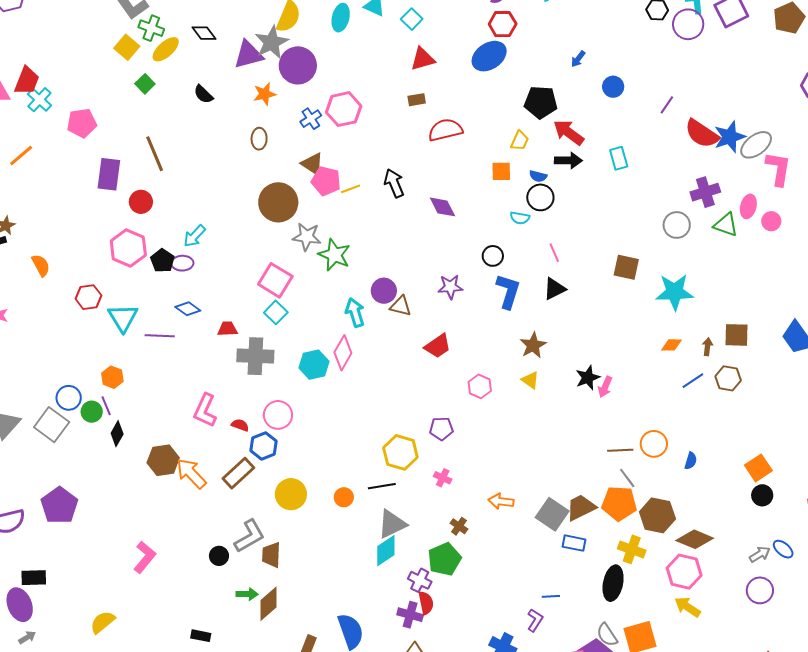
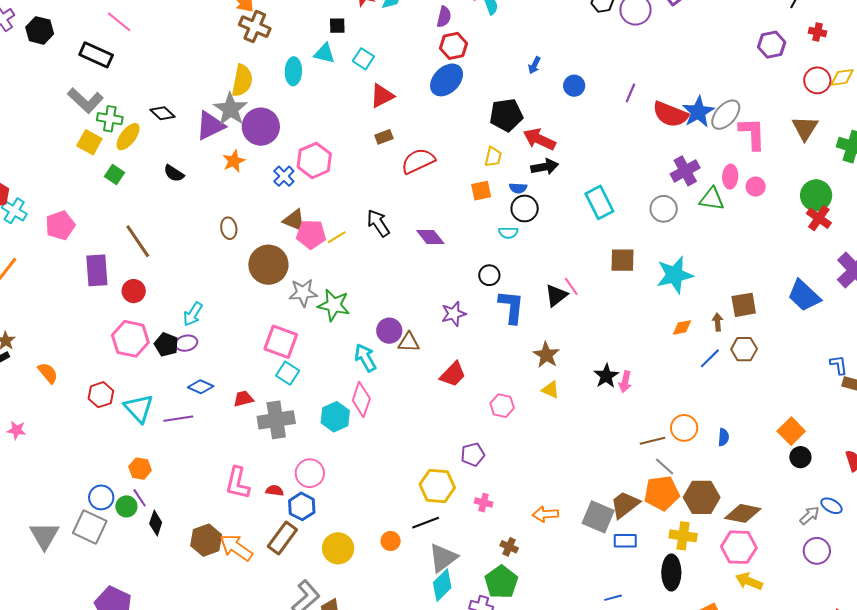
brown ellipse: (259, 139) -> (229, 228), moved
cyan rectangle: (619, 158) -> (599, 202), moved, size x1.4
pink line: (554, 253) -> (571, 286), moved

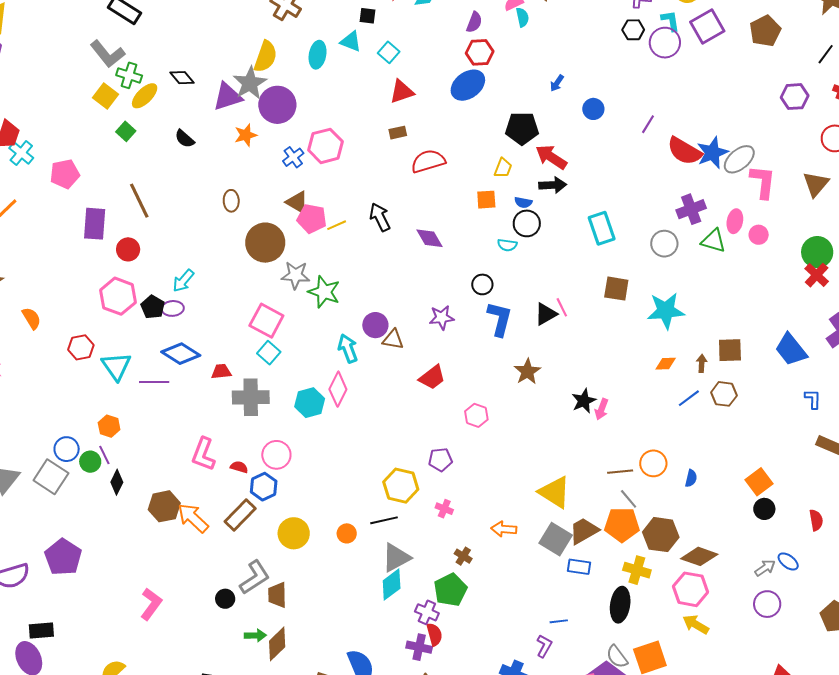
blue L-shape: (839, 365) -> (813, 399), moved
blue diamond: (201, 387) -> (181, 354), size x1.5
yellow triangle: (551, 390) -> (555, 492), moved, size x1.8

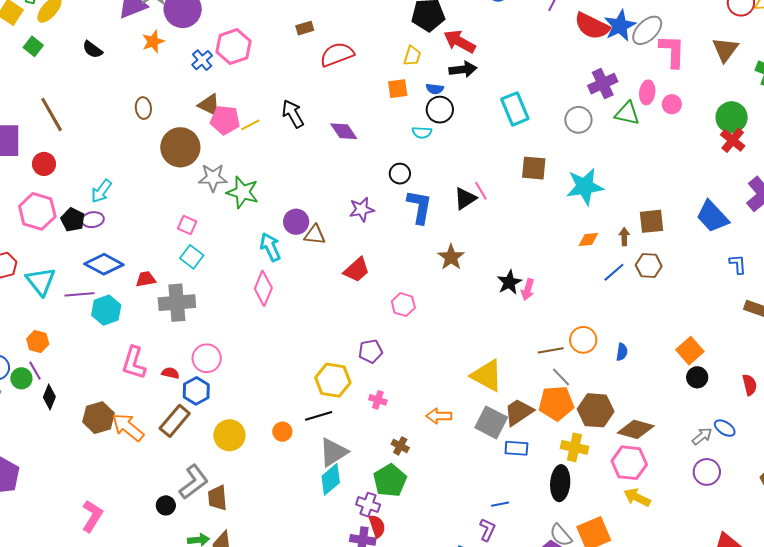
pink square: (266, 321) -> (187, 225), size x0.6
cyan hexagon: (310, 403) -> (106, 310), moved

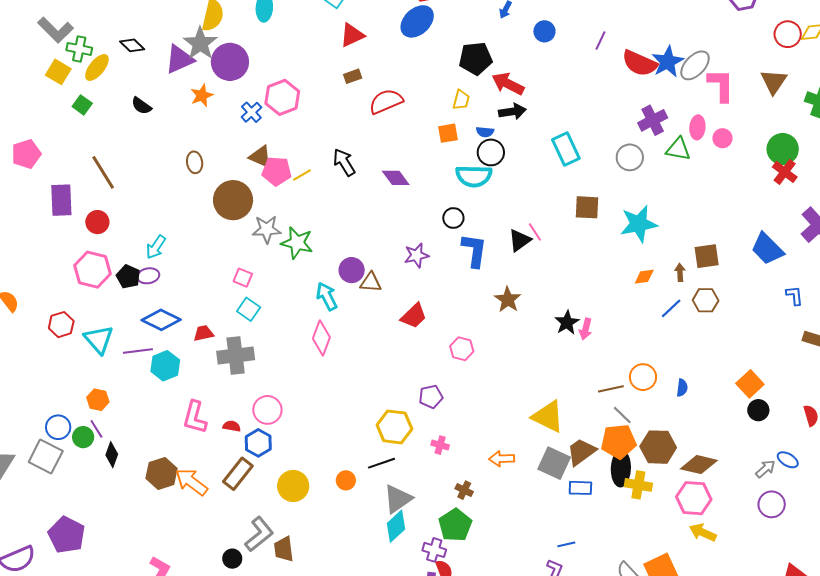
cyan semicircle: (422, 132) -> (474, 176), size x1.8
black ellipse: (560, 483) -> (621, 468), moved

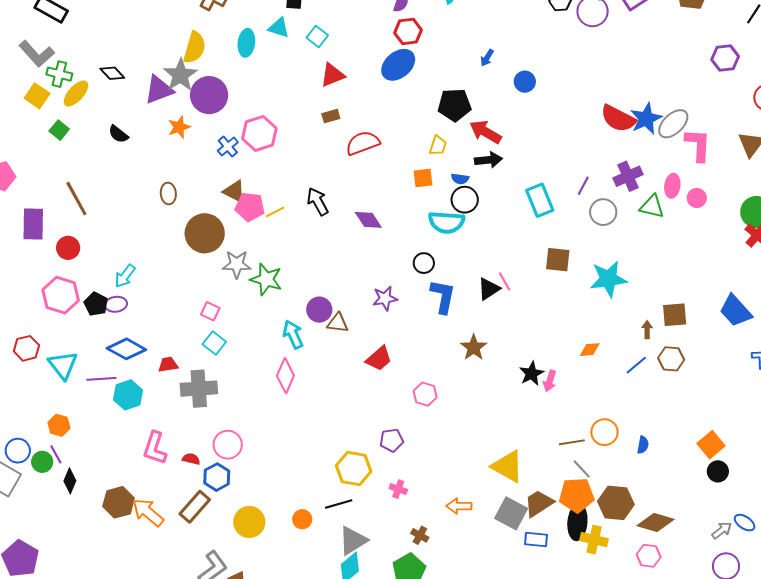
purple line: (600, 41) -> (583, 186), moved
orange diamond: (644, 277) -> (590, 350), moved
pink hexagon: (694, 498) -> (649, 556), size x0.7

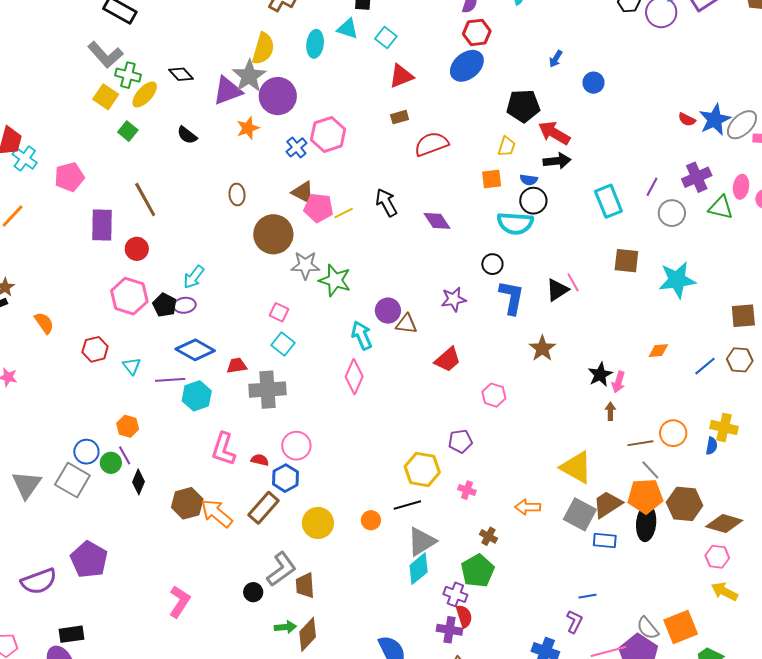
red semicircle: (618, 119) -> (687, 120), size x0.5
brown arrow: (647, 330) -> (610, 411), moved
cyan triangle: (63, 365) -> (132, 366), size x0.6
yellow cross: (594, 540) -> (724, 427), moved

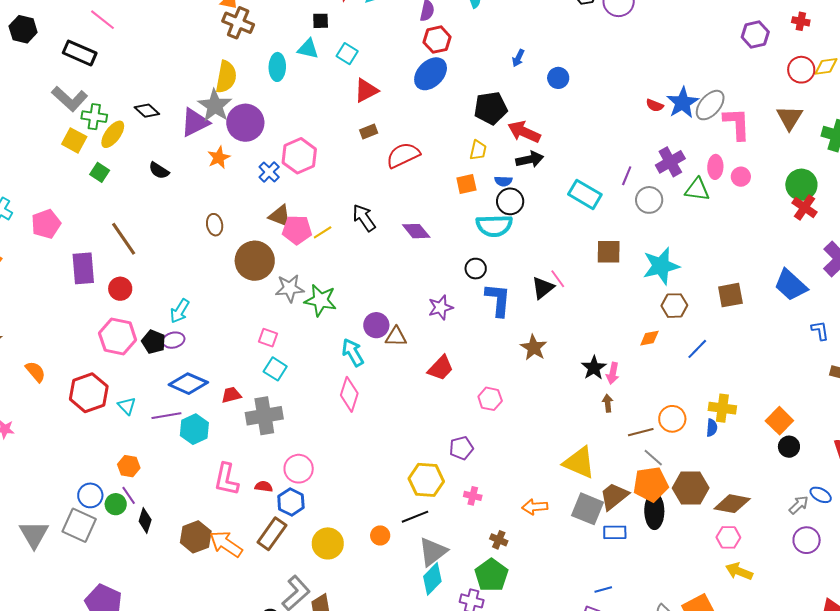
cyan rectangle: (608, 201) -> (585, 194), turned -32
red hexagon: (95, 349) -> (89, 393), size x1.5
brown hexagon: (740, 360) -> (674, 306), moved

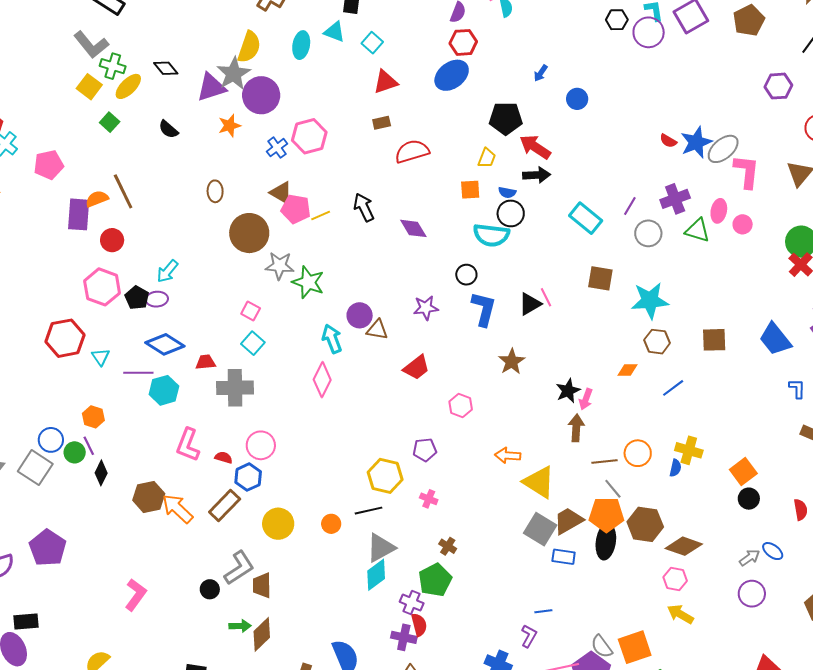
orange semicircle: (35, 372) -> (97, 199), moved, turned -80
brown arrow: (608, 403) -> (576, 428), size x1.5
orange arrow: (535, 507) -> (508, 455), moved

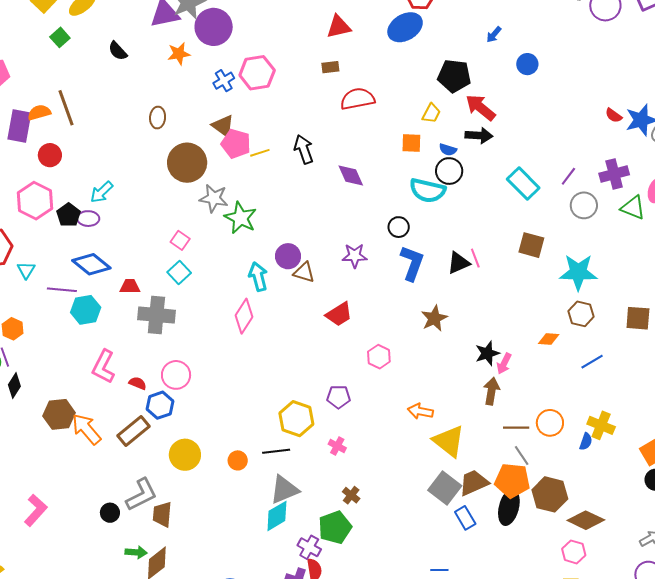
blue rectangle: (564, 557) -> (465, 518), turned 45

